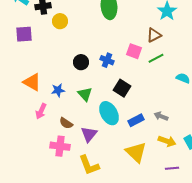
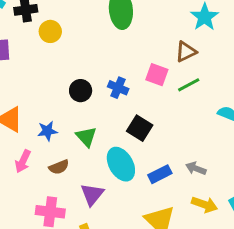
brown semicircle: (66, 123) -> (59, 167), moved, turned -56

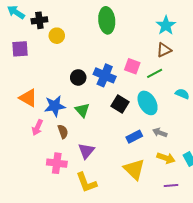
brown triangle: (186, 52) -> (164, 50), moved
blue cross: (118, 88) -> (105, 75), size x1.5
blue star: (47, 131) -> (55, 106), size x1.5
cyan ellipse: (121, 164) -> (148, 103), moved
brown semicircle: (59, 167) -> (63, 132), turned -88

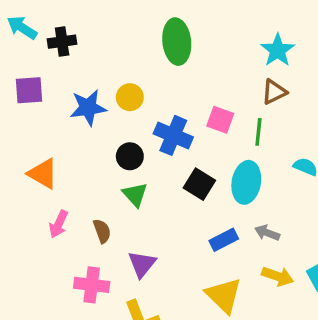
yellow circle: (57, 36) -> (130, 97), moved
green line: (155, 73) -> (258, 132), turned -56
black circle: (78, 77) -> (130, 156), moved
cyan ellipse: (148, 103) -> (246, 182), turned 40
blue star: (55, 106) -> (88, 108), moved

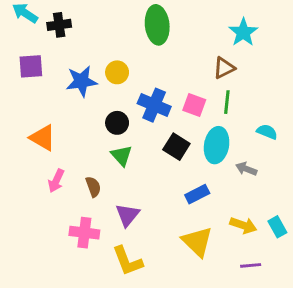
brown triangle: (274, 92) -> (224, 68), moved
pink square: (220, 120) -> (194, 105), moved
gray arrow: (267, 233) -> (246, 169), moved

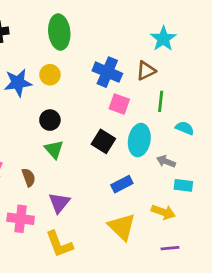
green ellipse: (157, 25) -> (59, 32), moved
green line: (227, 102) -> (161, 101), moved
blue cross: (154, 105) -> (107, 72), moved
cyan rectangle: (277, 227) -> (183, 185), moved, turned -54

